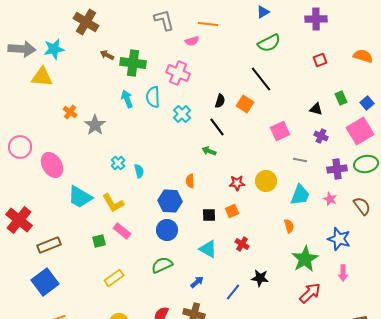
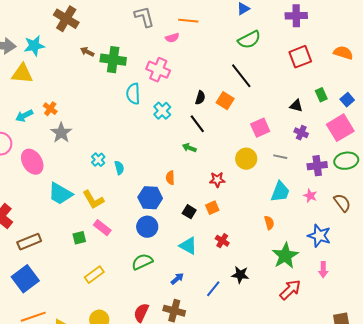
red square: (320, 60) -> (300, 57), size x1.6
cyan arrow: (127, 99) -> (24, 116), moved, turned -96
gray star: (95, 125) -> (61, 133), moved
yellow circle: (266, 181) -> (246, 159), moved
black square: (209, 215) -> (189, 212), turned 32

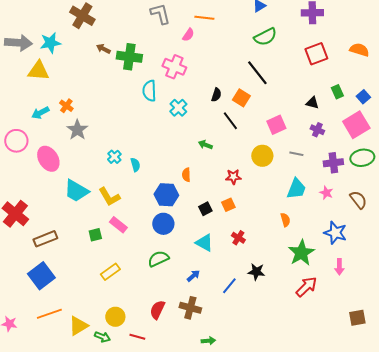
pink semicircle: (172, 38) -> (188, 35), turned -40
black line: (197, 124) -> (230, 121), moved
black square: (189, 212) -> (205, 209), turned 32

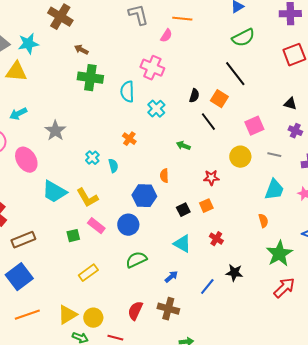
green cross: (129, 57) -> (90, 78), moved
orange cross: (66, 106) -> (129, 139), moved
blue circle: (163, 224) -> (128, 225), moved
yellow triangle: (78, 326) -> (67, 315), moved

